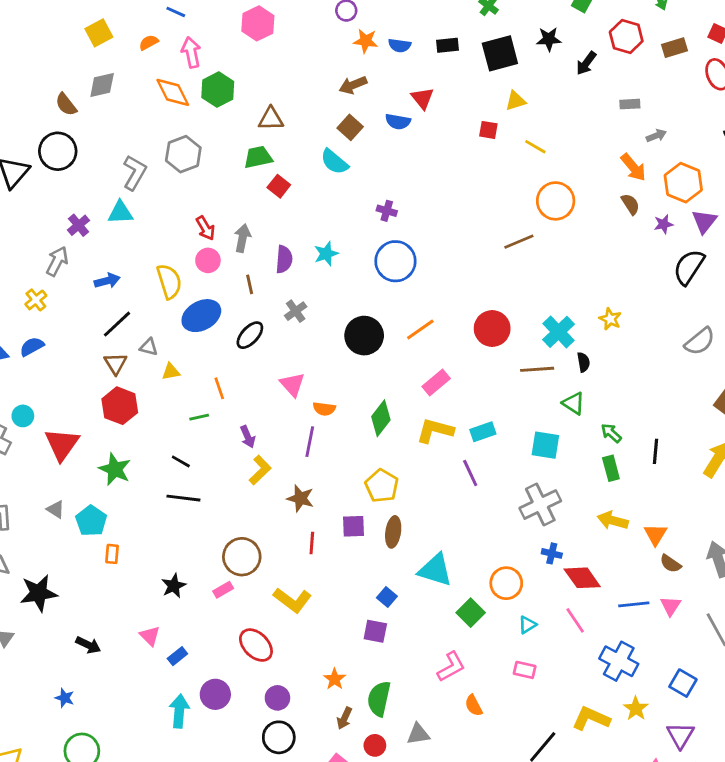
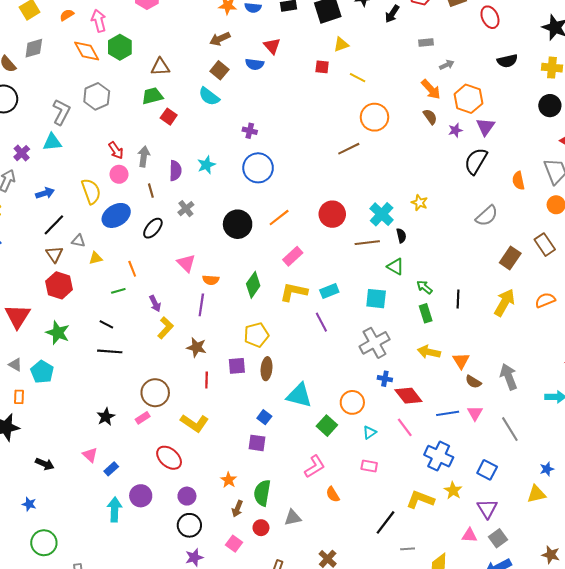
yellow pentagon: (382, 486) -> (256, 335), turned 30
orange rectangle: (112, 554) -> (19, 397), moved

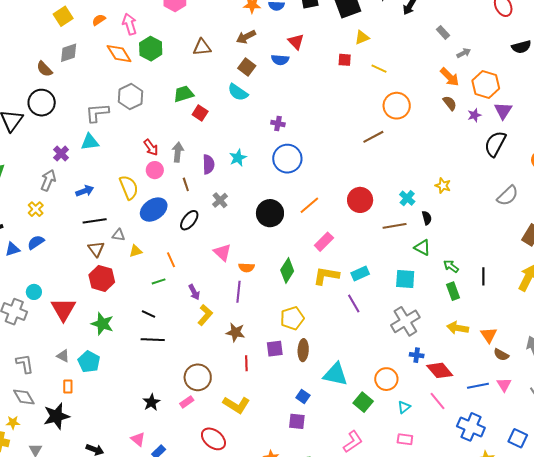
gray rectangle: (426, 42) -> (443, 32), turned 56
brown triangle: (160, 67) -> (202, 47), moved
gray L-shape: (61, 112) -> (97, 113), turned -120
cyan cross: (382, 214) -> (407, 198), size x0.7
black line: (54, 225) -> (95, 221), turned 40

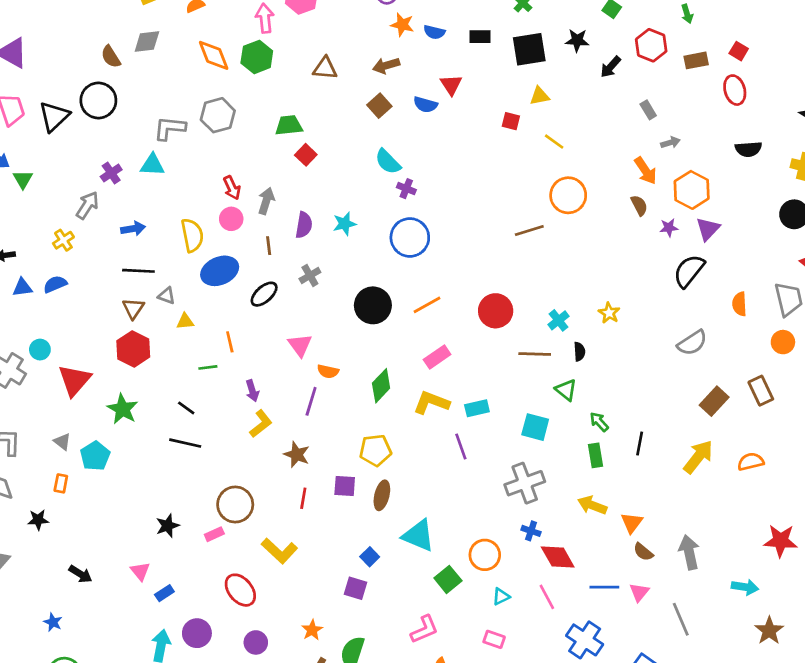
pink arrow: (130, 24) -> (265, 18), moved
cyan semicircle: (238, 92) -> (388, 162), moved
black star: (56, 416) -> (38, 520), size x0.6

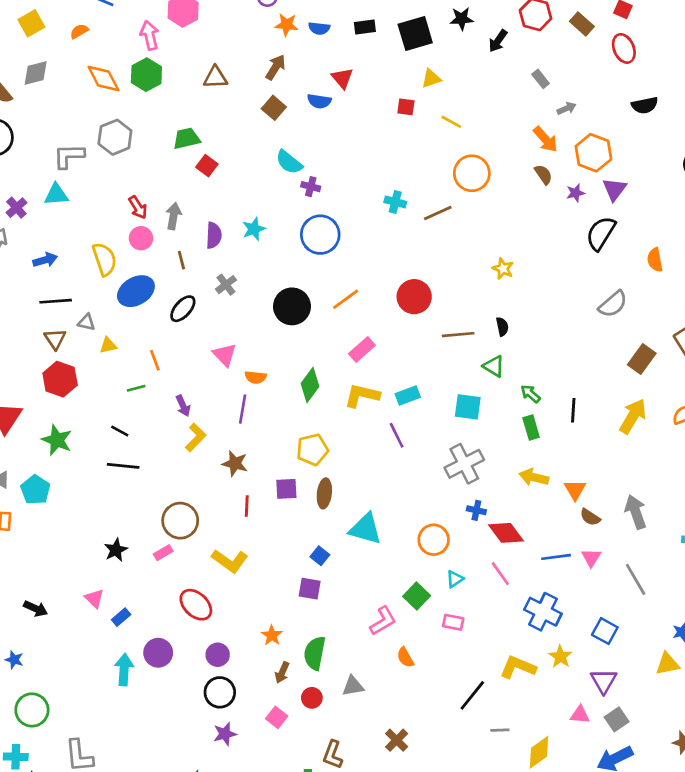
brown rectangle: (696, 60) -> (582, 24), turned 60
brown arrow: (386, 66) -> (275, 67), turned 145
yellow star: (609, 313) -> (503, 269), moved
cyan cross: (559, 320) -> (395, 202), moved, turned -30
green square: (448, 579) -> (417, 596), moved

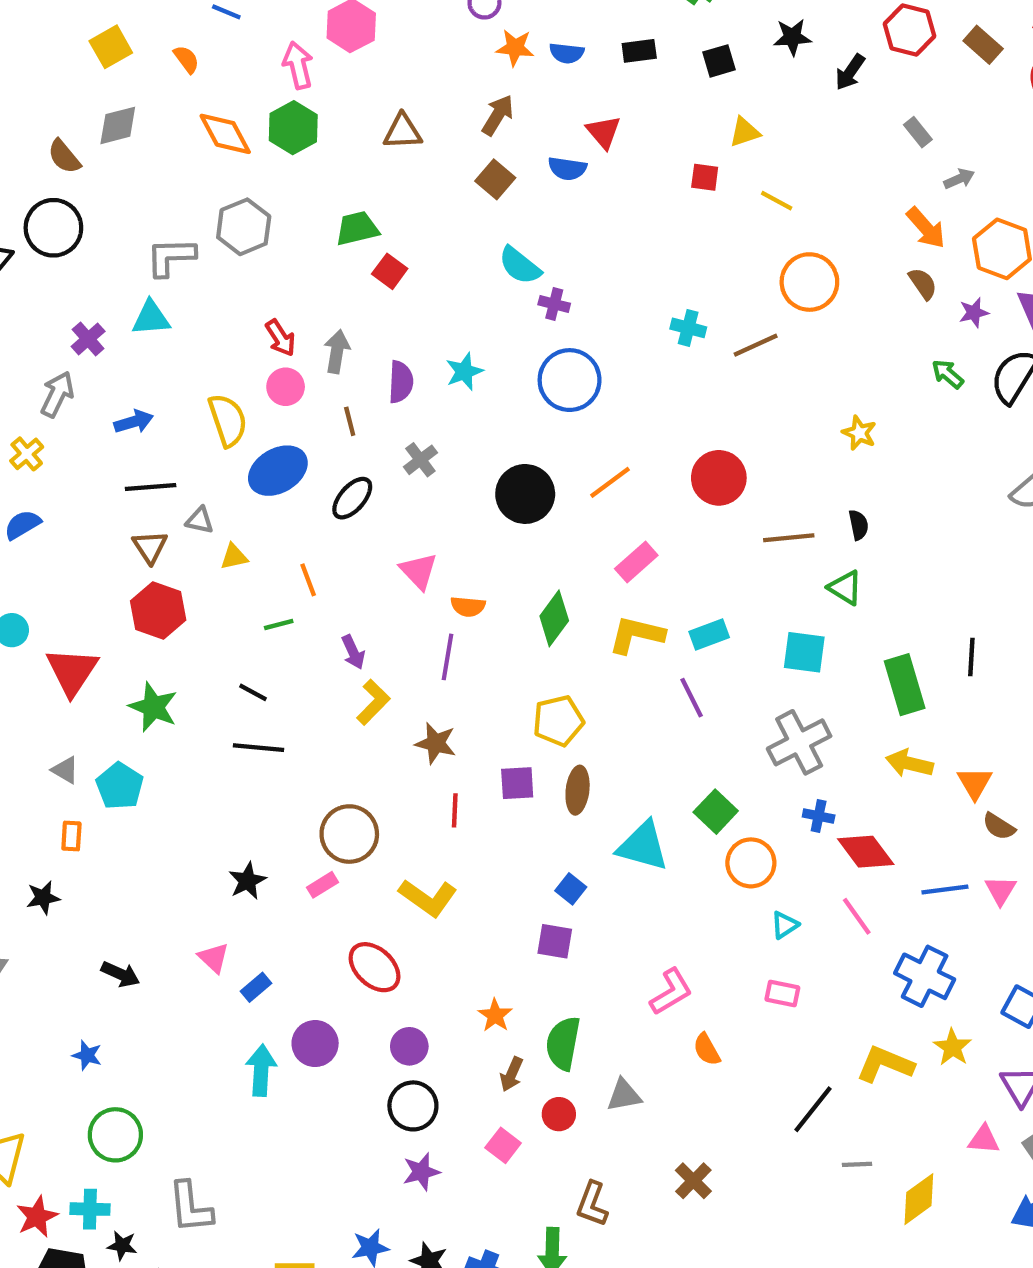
orange semicircle: (79, 31) -> (186, 59), turned 84
black square: (415, 34) -> (719, 61), size x0.6
green arrow: (530, 394) -> (948, 374), moved
green rectangle: (531, 428) -> (905, 685), size x1.5
green square: (417, 596) -> (716, 812), moved

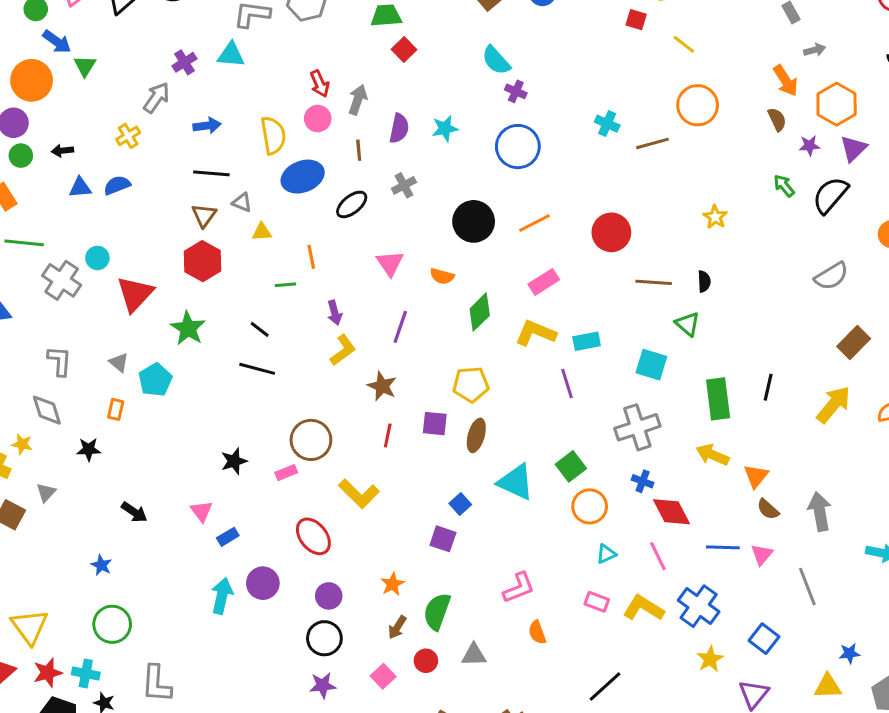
orange semicircle: (468, 607) -> (442, 276), moved
yellow L-shape: (885, 1064) -> (643, 608), moved

